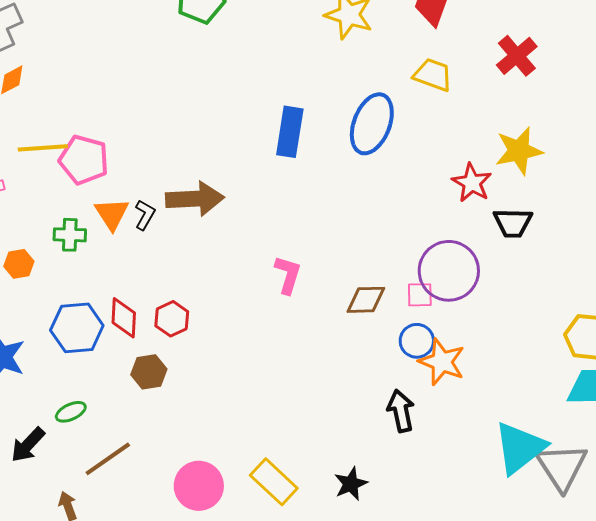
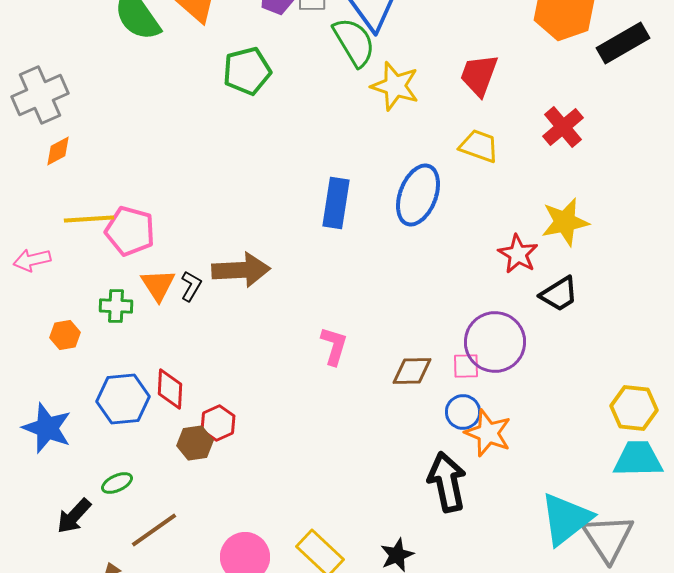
black trapezoid: (513, 223) -> (559, 294), turned -33
red hexagon: (172, 319) -> (218, 423), moved
black arrow: (401, 411) -> (447, 482), size x1.4

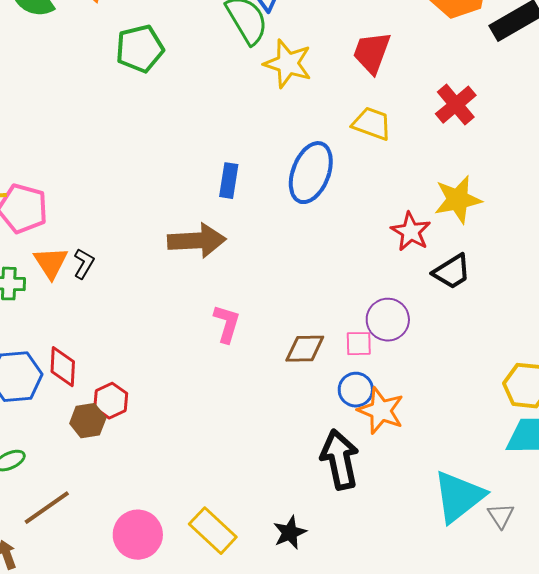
blue rectangle: (336, 203) -> (229, 181), size x0.7
brown arrow: (241, 270) -> (197, 241), moved
purple circle: (495, 342) -> (388, 320), size x0.7
gray triangle: (608, 538) -> (501, 516), size x0.5

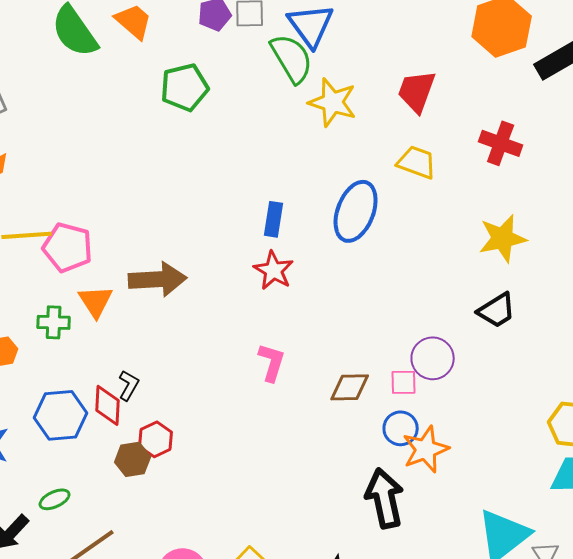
red cross: (456, 105) -> (501, 143), turned -30
red star: (411, 232) -> (274, 270), moved
brown arrow: (197, 241) -> (158, 279), moved
black L-shape: (84, 264) -> (129, 385), moved
orange star: (381, 411) -> (426, 449), turned 30

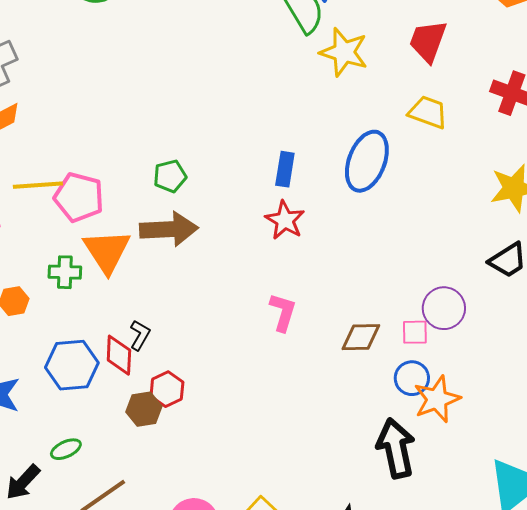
green pentagon: (185, 87) -> (170, 176), moved, size x0.7
orange triangle: (96, 301) -> (107, 251), size x1.4

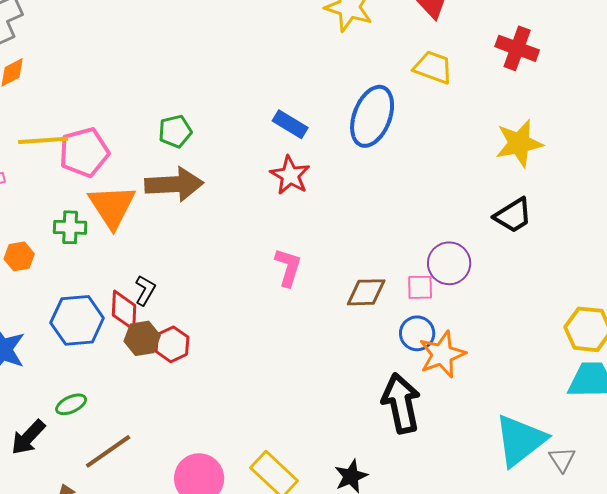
blue rectangle: (285, 169) -> (290, 124), turned -68
pink pentagon: (79, 197) -> (84, 152), turned -30
brown hexagon: (144, 409) -> (142, 338), moved

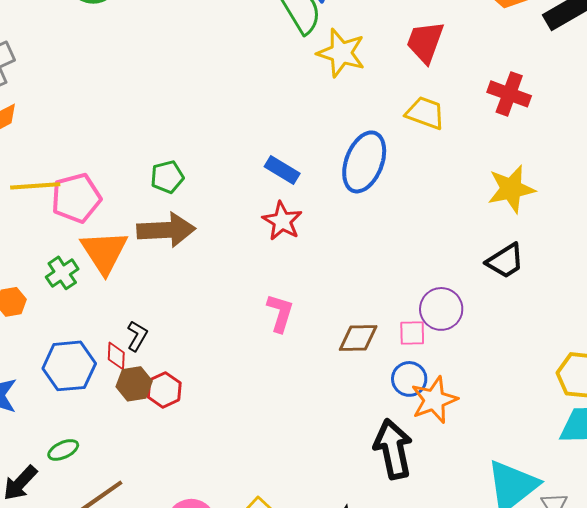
green cross: (70, 227) -> (62, 273), turned -36
red diamond: (124, 310) -> (116, 356), size x0.7

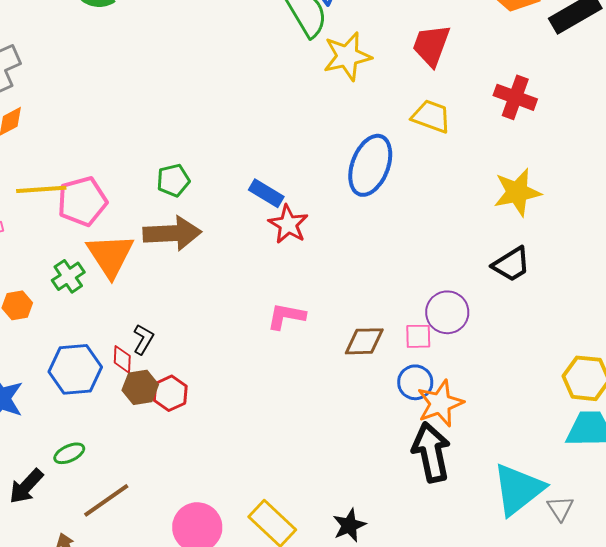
yellow star: (341, 53) -> (347, 56), turned -30
blue rectangle: (282, 170) -> (266, 193), moved
pink L-shape: (280, 313) -> (286, 316), turned -96
black arrow: (393, 449) -> (431, 452), moved

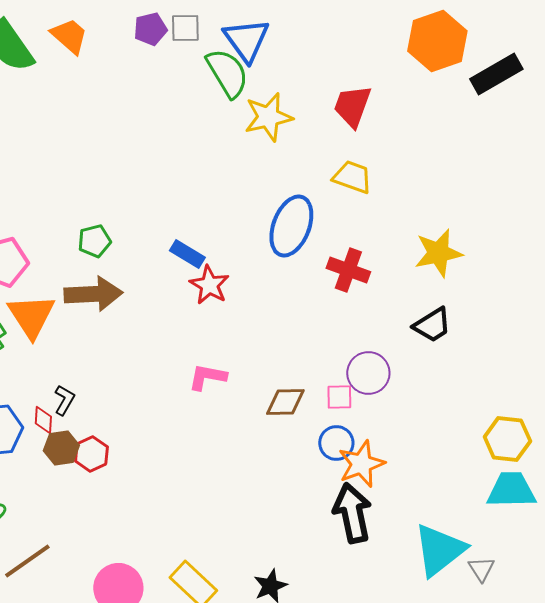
red cross: (515, 97) -> (348, 270), moved

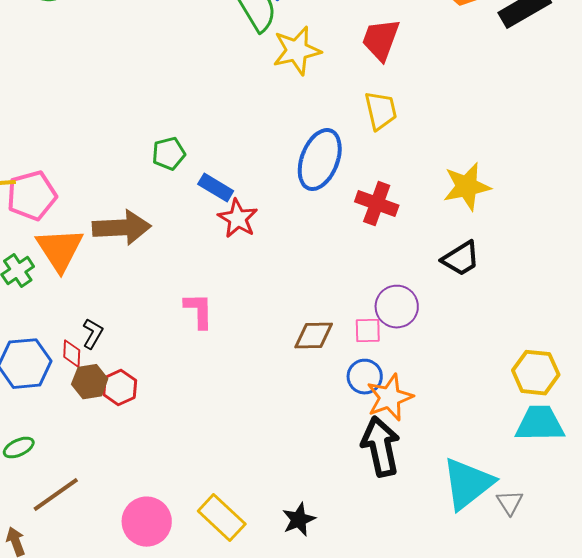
yellow trapezoid: (352, 177) -> (381, 111), turned 57
green pentagon: (94, 241) -> (169, 154), moved
pink L-shape: (207, 377) -> (199, 311), moved, turned 78

